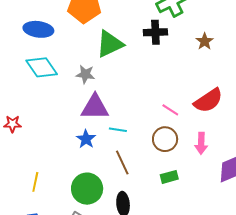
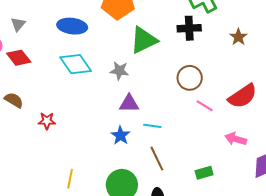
purple triangle: (95, 107) -> (129, 104), size x0.7
brown circle: (165, 139) -> (190, 78), moved
pink arrow: (201, 143) -> (236, 139), turned 105

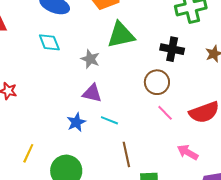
black cross: (189, 28) -> (172, 49), moved
cyan diamond: (76, 64) -> (49, 42), size x0.7
brown line: (157, 159) -> (126, 154), moved
yellow line: (70, 179) -> (28, 153), moved

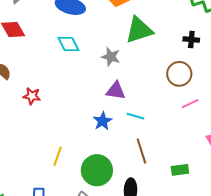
black cross: (172, 49) -> (191, 40), size x0.7
pink line: (165, 113) -> (190, 104), turned -66
brown line: (126, 154) -> (141, 151), moved

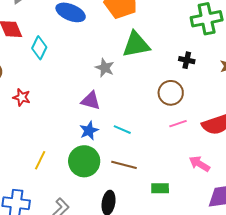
cyan diamond: (68, 44) -> (39, 48), moved, turned 45
purple triangle: (116, 91) -> (91, 101), moved
brown line: (141, 151) -> (124, 165), turned -65
green circle: (97, 170) -> (84, 161), moved

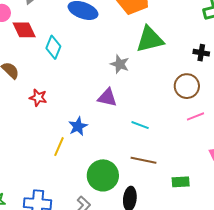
blue star: (89, 131) -> (78, 126), moved
yellow line: (40, 160) -> (59, 147), moved
green circle: (84, 161) -> (103, 175), moved

